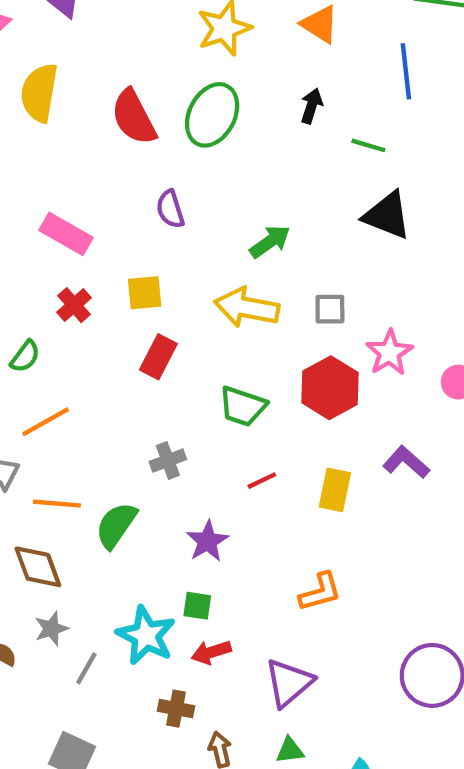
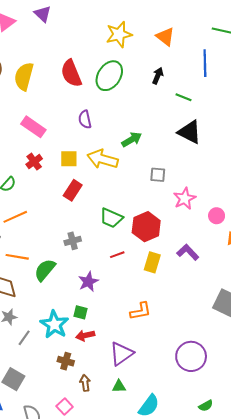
yellow semicircle: (39, 93) -> (24, 76), moved
yellow arrow: (247, 308) -> (103, 159), moved
red hexagon: (330, 388) -> (146, 227), moved

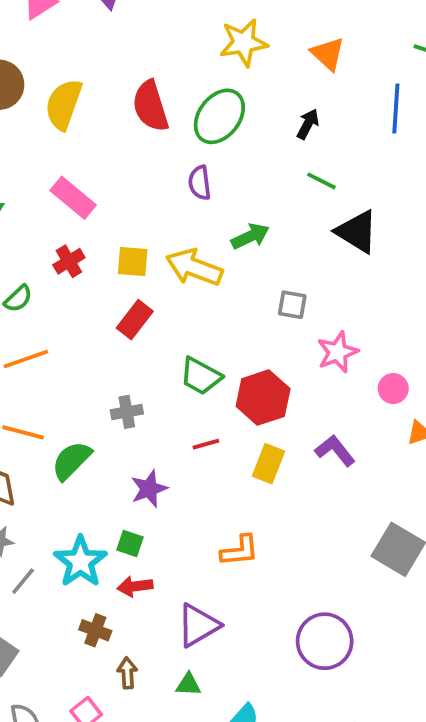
green line: (184, 97) -> (322, 181), moved
purple semicircle: (85, 119) -> (200, 183), moved

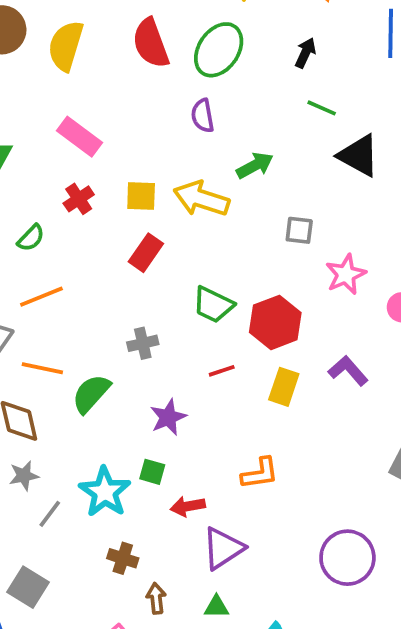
red arrow: (135, 586) -> (188, 506), moved

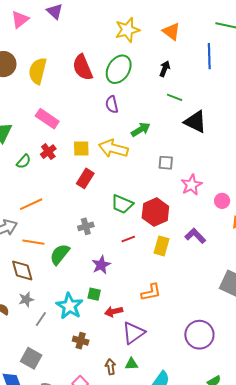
green semicircle: (31, 238) -> (24, 161), moved
brown arrow: (156, 598) -> (110, 367), moved

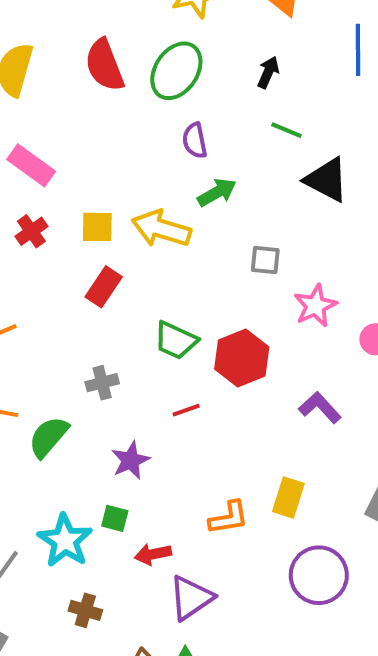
purple semicircle: (112, 104) -> (195, 141), moved
yellow rectangle: (162, 246) -> (288, 498), moved
purple circle: (199, 335) -> (319, 575), moved

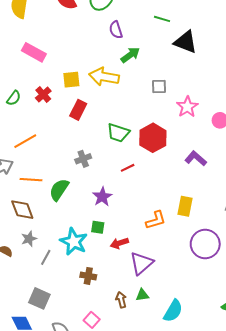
red cross: (31, 231) -> (43, 95), moved

